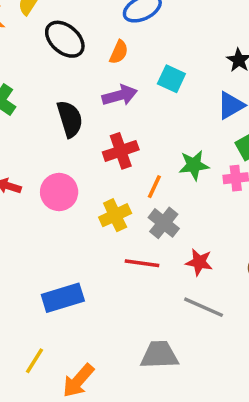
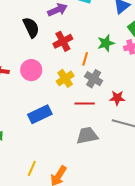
blue rectangle: (63, 298) -> (40, 114), moved
gray trapezoid: (159, 355) -> (87, 136), moved

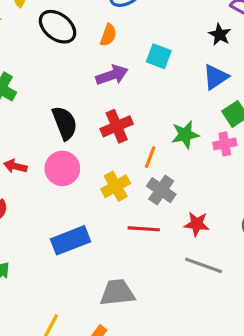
black semicircle: (31, 27) -> (65, 123), moved
gray trapezoid: (87, 136) -> (117, 293), moved

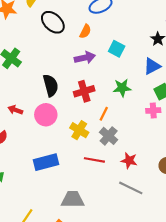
green star: (185, 135) -> (122, 88), moved
yellow cross: (116, 186) -> (79, 130), turned -36

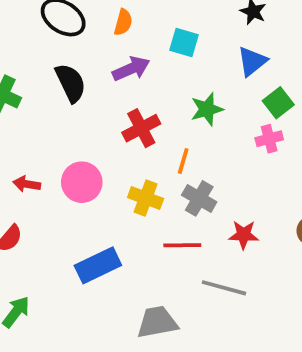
black semicircle: (51, 85) -> (71, 83), moved
gray line: (131, 188) -> (224, 288), moved

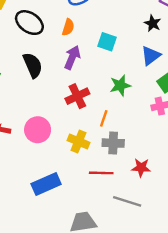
purple arrow: (131, 69) -> (72, 57), turned -45
gray cross: (199, 198) -> (113, 143), turned -30

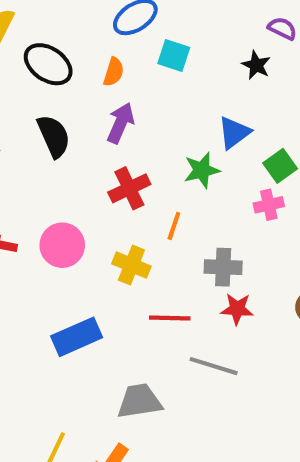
cyan square: (107, 42) -> (174, 56), moved
blue triangle: (151, 56) -> (234, 133), moved
gray cross: (113, 143) -> (223, 267), moved

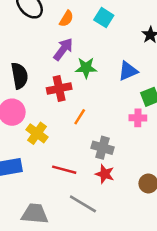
black semicircle: (54, 136) -> (20, 76), moved
green star: (202, 170) -> (86, 68), moved
yellow cross: (131, 265) -> (37, 133), moved

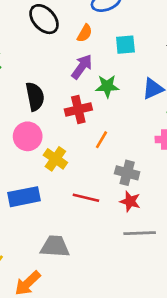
cyan square: (104, 18) -> (125, 45), moved, turned -36
gray line: (83, 204) -> (140, 233), moved, turned -32

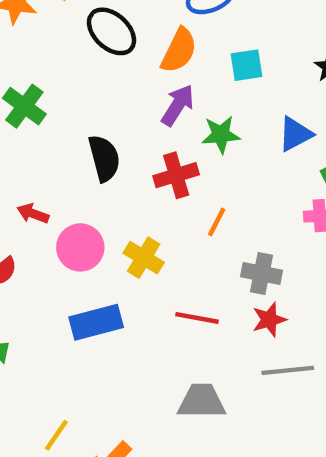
orange semicircle: (85, 33) -> (179, 50), size x1.5
pink circle: (28, 136) -> (80, 247), moved
red star: (130, 201) -> (269, 320), turned -30
gray trapezoid: (55, 246) -> (202, 401), moved

